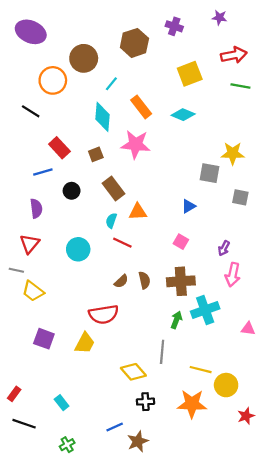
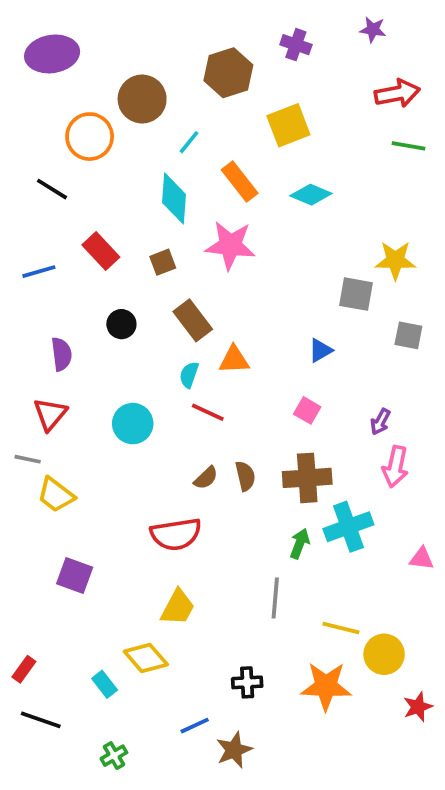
purple ellipse: (31, 32) -> (52, 54), turned -32
yellow square: (190, 74) -> (288, 125), moved
blue line: (43, 172) -> (39, 272), moved
yellow trapezoid: (85, 343) -> (178, 607), moved
yellow diamond: (133, 372) -> (146, 658), moved

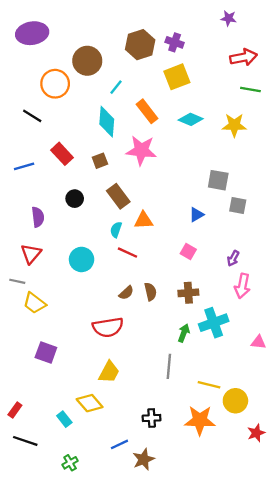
purple cross: (296, 45) -> (175, 42), moved
yellow star: (395, 260) -> (234, 125), moved
gray square: (408, 335) -> (238, 205), moved
brown cross: (307, 478) -> (188, 293), size x0.7

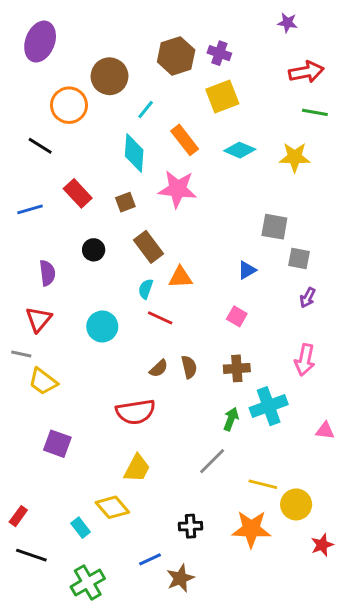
purple ellipse: (32, 33) -> (40, 42), turned -60
purple arrow: (233, 258) -> (308, 298), moved
gray line: (169, 366) -> (212, 461), turned 40
green cross: (70, 463) -> (88, 583), size x1.6

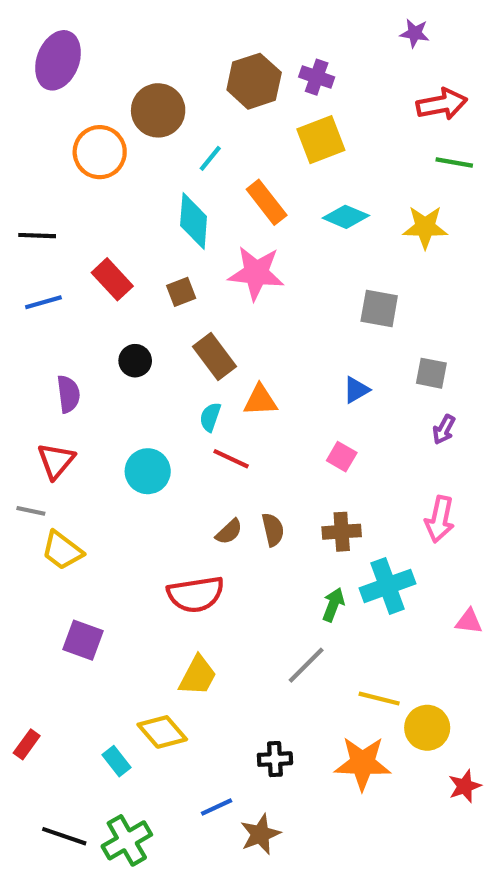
black line: (40, 146) -> (37, 236), moved, turned -30
gray square: (274, 227) -> (379, 309), moved
black line: (31, 555) -> (64, 836), moved

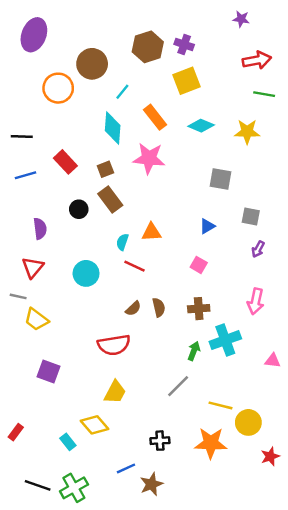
brown rectangle: (214, 357) -> (110, 200), moved

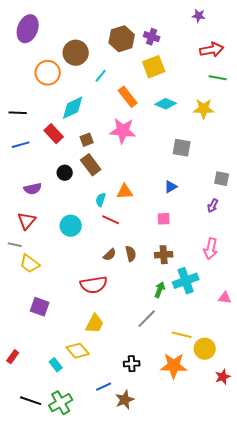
cyan diamond: (113, 128) -> (73, 108), moved, turned 60
gray square: (251, 216) -> (222, 179), moved
purple semicircle: (40, 229) -> (33, 189), turned 84
pink square: (199, 265) -> (164, 219), turned -32

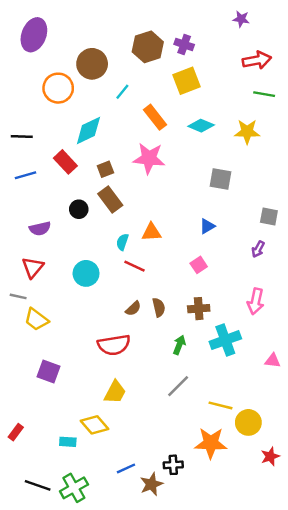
pink square: (164, 219) -> (199, 265), turned -32
green arrow: (160, 290) -> (179, 345), moved
black cross: (132, 364) -> (173, 465), moved
cyan rectangle: (56, 365) -> (68, 442), turned -48

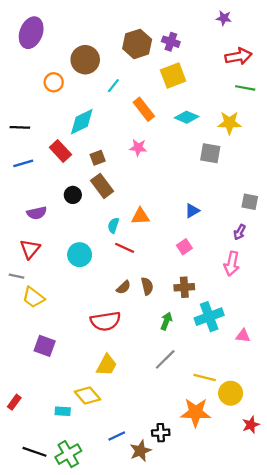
orange circle: (58, 88) -> (54, 82), size x0.7
pink star: (149, 158) -> (138, 148), size x0.6
gray square: (220, 179) -> (210, 153), moved
pink arrow: (256, 301) -> (232, 264), moved
pink triangle: (273, 361) -> (243, 336), moved

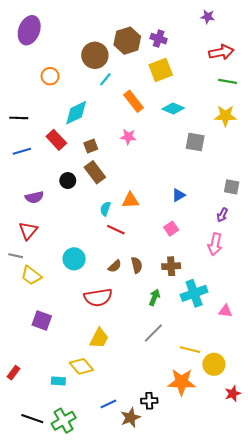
brown circle: (85, 60) -> (95, 55), moved
yellow star: (229, 123) -> (225, 116), moved
cyan circle: (80, 255) -> (74, 259), moved

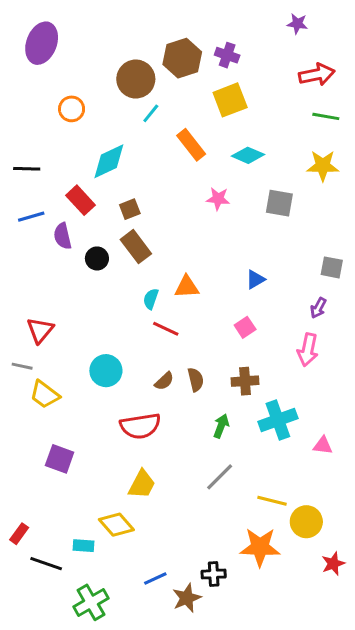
pink star: (128, 137) -> (218, 199), moved
purple semicircle: (34, 197) -> (63, 236), moved, turned 90
black line: (32, 419) -> (46, 564), moved

